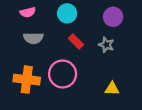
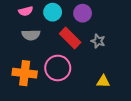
cyan circle: (67, 13) -> (53, 12), moved
purple circle: (113, 17) -> (83, 13), moved
red rectangle: (76, 41) -> (70, 38), size x1.5

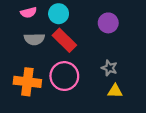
purple circle: (83, 13) -> (108, 23), moved
red rectangle: (70, 38) -> (64, 40), moved
gray star: (98, 41) -> (109, 68), moved

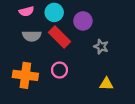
purple circle: (108, 23) -> (83, 21), moved
gray star: (109, 68) -> (101, 47), moved
pink circle: (64, 76) -> (60, 70), size x0.6

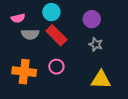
pink semicircle: (26, 11) -> (18, 18), moved
purple circle: (83, 21) -> (92, 19), moved
yellow triangle: (106, 84) -> (101, 80), size x1.5

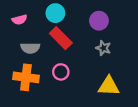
gray semicircle: (30, 34) -> (30, 48), moved

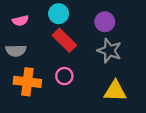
gray semicircle: (30, 48) -> (16, 51), moved
gray star: (103, 48) -> (109, 51), size x1.5

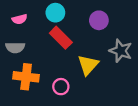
gray star: (109, 51) -> (121, 51), moved
pink circle: (64, 76) -> (61, 87), moved
yellow triangle: (115, 91) -> (88, 65), moved, turned -50

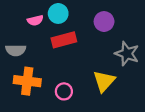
pink semicircle: (20, 19) -> (35, 20), moved
red rectangle: (61, 38) -> (64, 40), turned -60
yellow triangle: (88, 65) -> (104, 81), moved

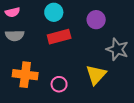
pink semicircle: (35, 20) -> (13, 12), moved
gray semicircle: (16, 50) -> (15, 36), moved

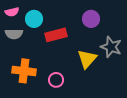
cyan circle: (54, 12) -> (34, 19), moved
yellow triangle: (96, 75) -> (87, 59), moved

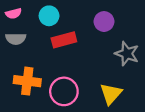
cyan circle: (34, 19) -> (49, 16), moved
yellow triangle: (87, 59) -> (111, 94), moved
pink circle: (56, 80) -> (64, 91), size x1.6

